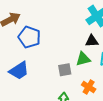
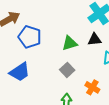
green triangle: (83, 59) -> (70, 43), moved
gray square: (65, 70) -> (67, 70), turned -32

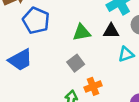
orange cross: (92, 87) -> (93, 86), moved, turned 32

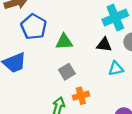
green triangle: (82, 32) -> (64, 42), moved

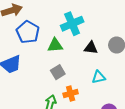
cyan cross: (115, 17) -> (72, 24), moved
cyan triangle: (116, 69) -> (99, 77), moved

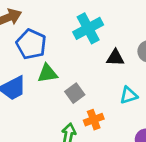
green triangle: (55, 45) -> (47, 73), moved

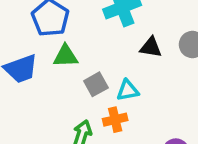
cyan triangle: (129, 95) -> (128, 90), moved

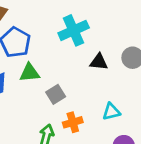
cyan triangle: (128, 90) -> (111, 112), moved

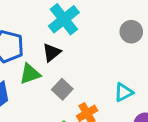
black triangle: (99, 62) -> (52, 52), moved, turned -30

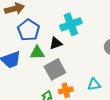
gray square: (62, 89) -> (55, 69), size x1.5

